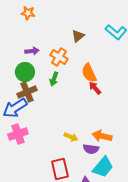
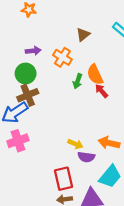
green arrow: (54, 79) -> (78, 81), moved
purple semicircle: (91, 149) -> (86, 157), moved

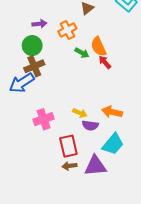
orange cross: (62, 57) -> (67, 30), turned 30
green arrow: (78, 81) -> (82, 53), turned -80
pink cross: (18, 141) -> (44, 119), moved

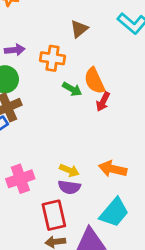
orange cross: (67, 30) -> (53, 58), turned 36
red arrow: (105, 62) -> (103, 102), turned -112
purple semicircle: (90, 125) -> (69, 187), moved

